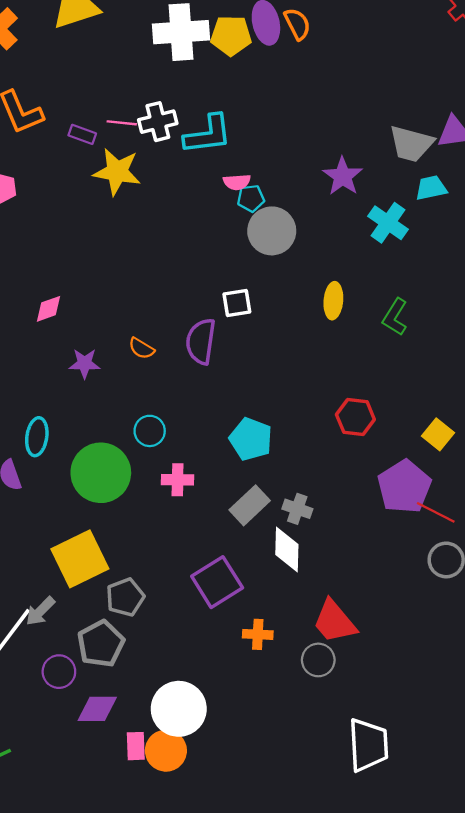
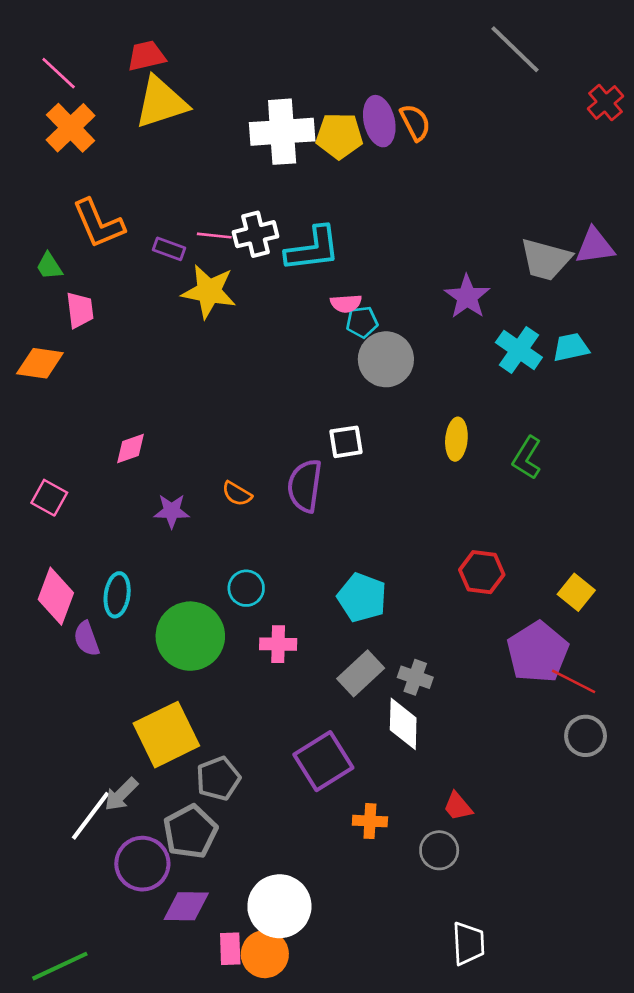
cyan trapezoid: (431, 188) -> (571, 347), moved
red trapezoid: (335, 622) -> (458, 806), size x0.6
purple circle: (59, 672) -> (142, 864), size x1.4
white trapezoid: (368, 745) -> (468, 943), moved, size x0.7

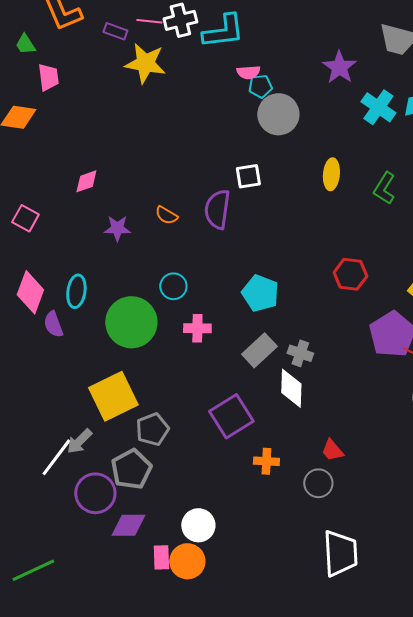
white circle: (279, 906) -> (198, 525), size x0.7
white trapezoid: (468, 943) -> (340, 553), size x1.4

